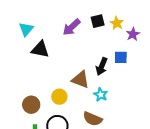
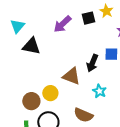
yellow star: (117, 23) -> (106, 11), moved
cyan star: (101, 95) -> (99, 91), moved
brown circle: (31, 105) -> (31, 101), moved

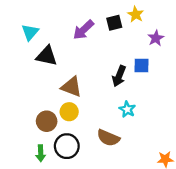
brown triangle: (71, 76) -> (72, 87), moved

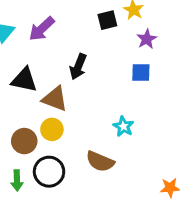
purple arrow: (83, 30) -> (42, 29), moved
purple star: (156, 38) -> (147, 39), moved
black triangle: (47, 56) -> (24, 80), moved
black arrow: (119, 76) -> (78, 67), moved

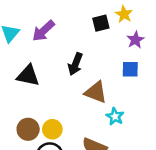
brown triangle: (55, 99) -> (96, 92), moved
yellow circle: (52, 129) -> (52, 129), moved

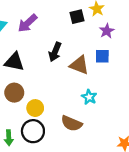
brown triangle: (96, 92) -> (79, 65), moved
brown circle: (28, 129) -> (14, 93), moved

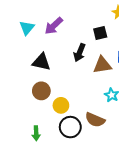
black square: (77, 17) -> (100, 33), moved
brown triangle: (79, 65) -> (102, 65), turned -30
black circle: (33, 131) -> (70, 127), moved

